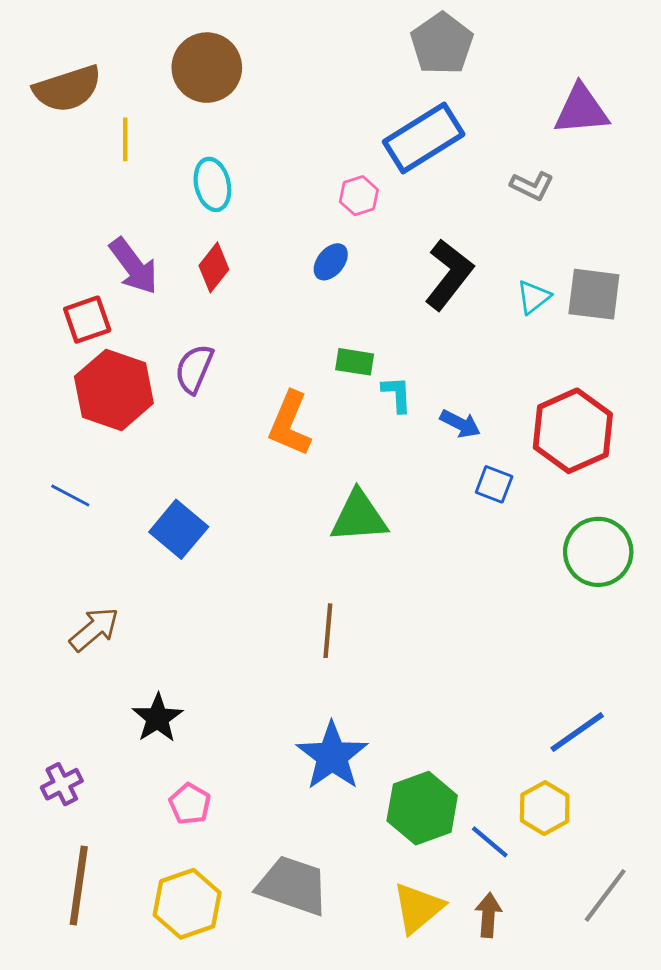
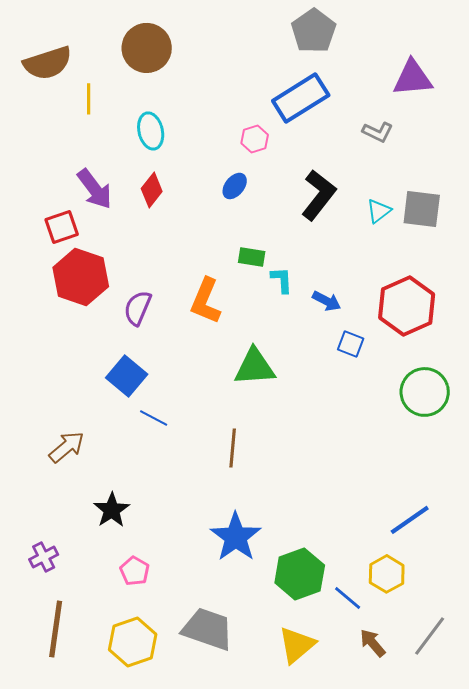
purple semicircle: (194, 369) -> (138, 308), moved
blue line: (70, 496) -> (154, 418), moved
brown arrow: (488, 915) -> (373, 643), moved, turned -44

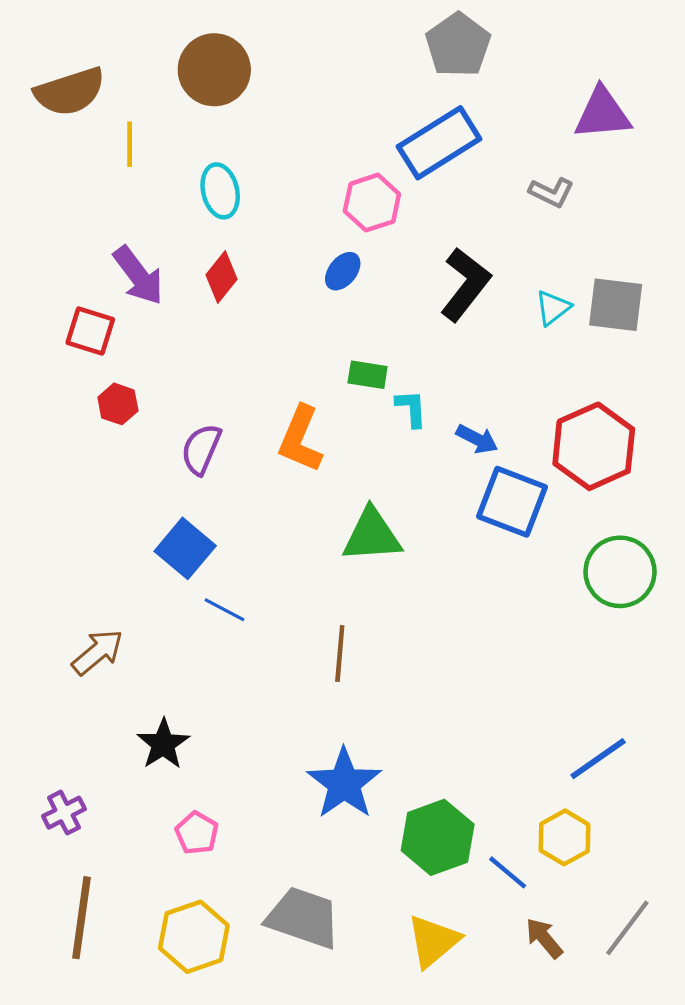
pink hexagon: (255, 139) -> (372, 203), size x1.4
red square: (62, 227) -> (90, 331), turned 36
red hexagon: (81, 277) -> (118, 404), size x0.5
blue square: (351, 344) -> (512, 502), size x1.8

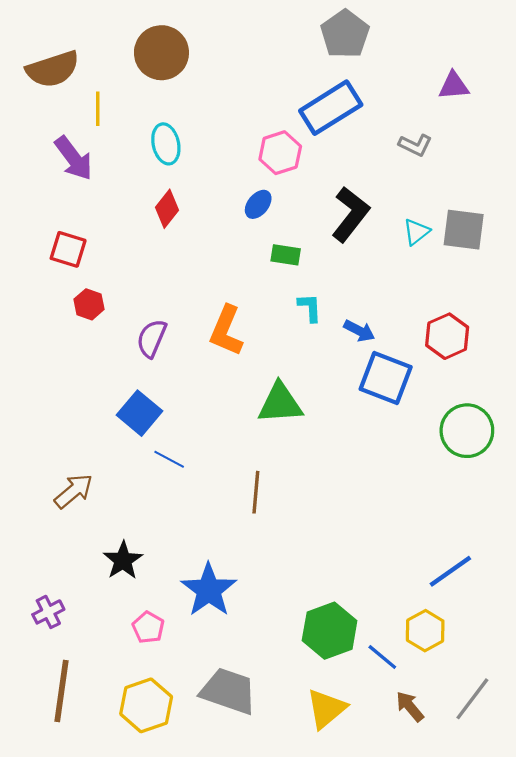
purple triangle: (602, 114) -> (454, 86), size x0.7
purple arrow: (138, 276) -> (74, 158), moved
green rectangle: (368, 375) -> (286, 255), moved
red hexagon: (594, 446) -> (447, 336), size x0.7
blue star: (344, 783) -> (209, 590), moved

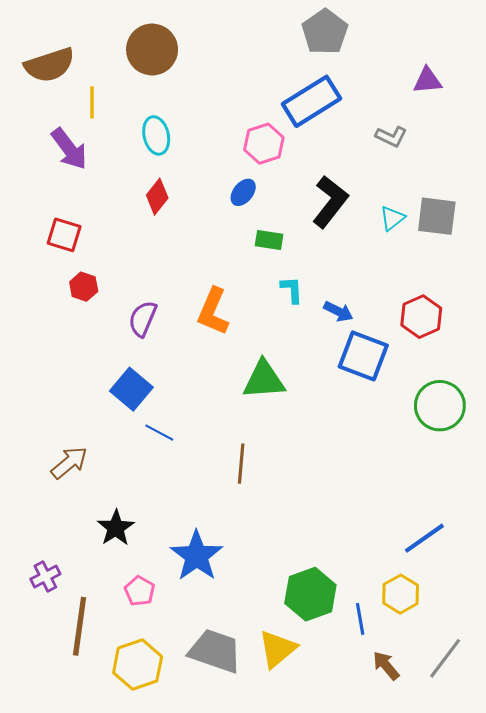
blue line: (382, 657) -> (360, 619), turned 40
brown line: (61, 691) -> (80, 626), moved
yellow triangle: (326, 709) -> (277, 649), moved

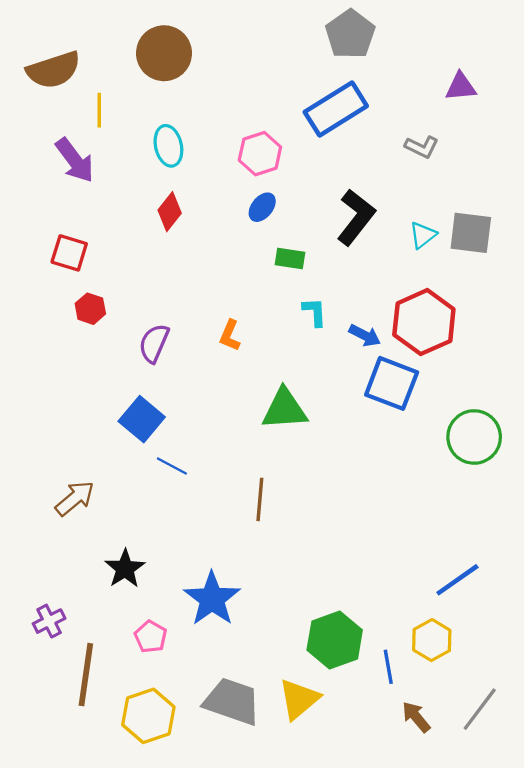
pink hexagon: (264, 144) -> (260, 154), moved
orange L-shape: (213, 311) -> (230, 335), size x0.6
red hexagon: (421, 317) -> (424, 322), moved, size x1.4

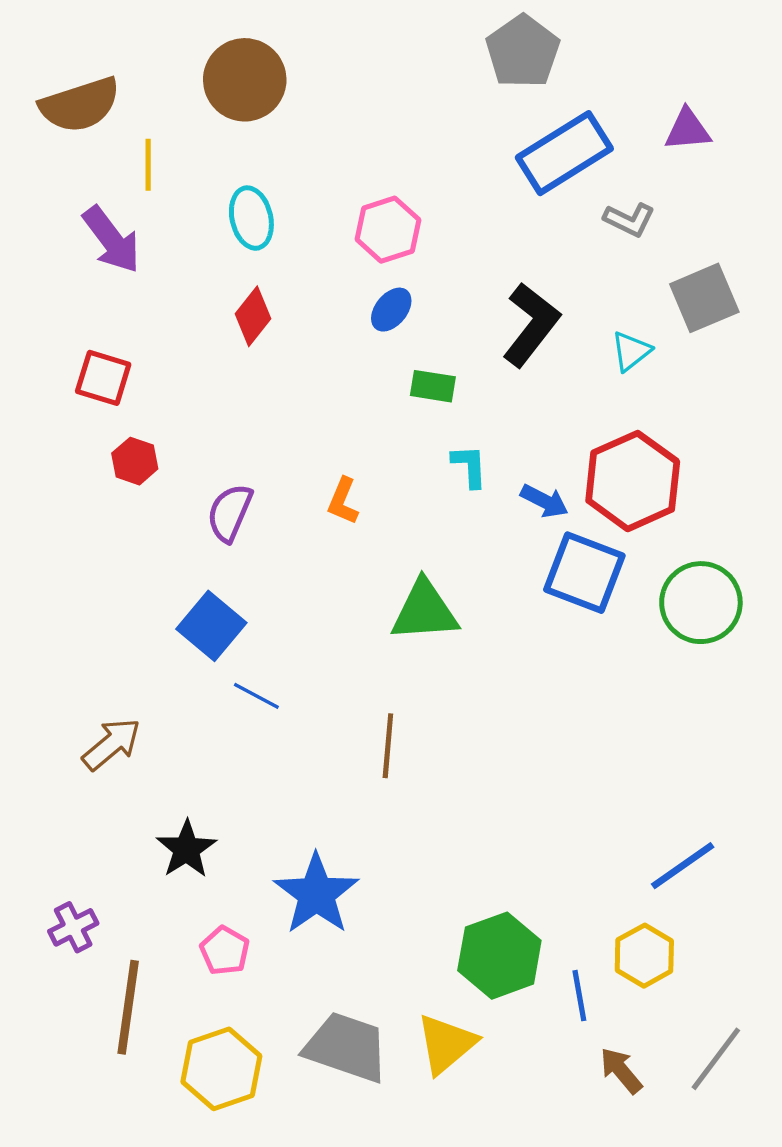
blue rectangle: (336, 109) -> (564, 153), moved
gray square: (471, 233) -> (704, 298), moved, turned -30
green circle: (474, 437) -> (701, 603), moved

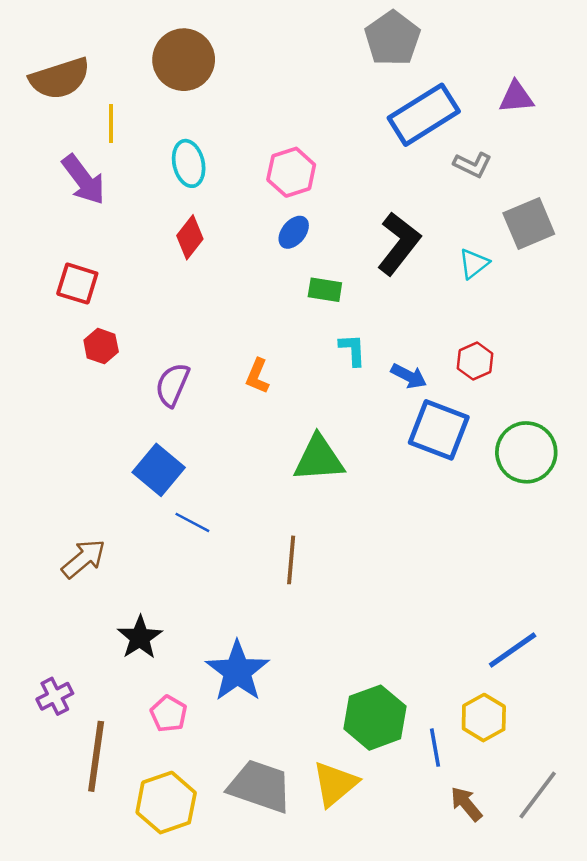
red hexagon: (633, 481) -> (475, 361), size x0.5

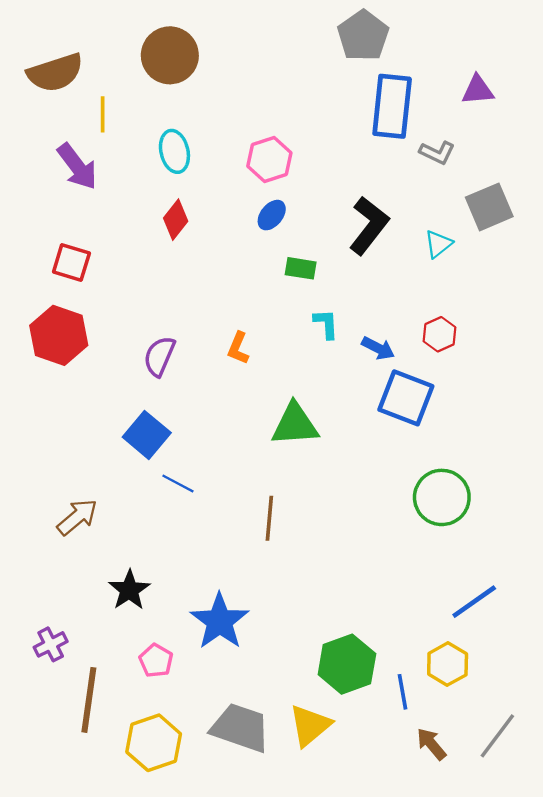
blue rectangle: (424, 115) -> (392, 106), turned -52
red hexagon: (101, 346) -> (59, 335), moved, size x1.8
green circle: (526, 452) -> (442, 497), moved

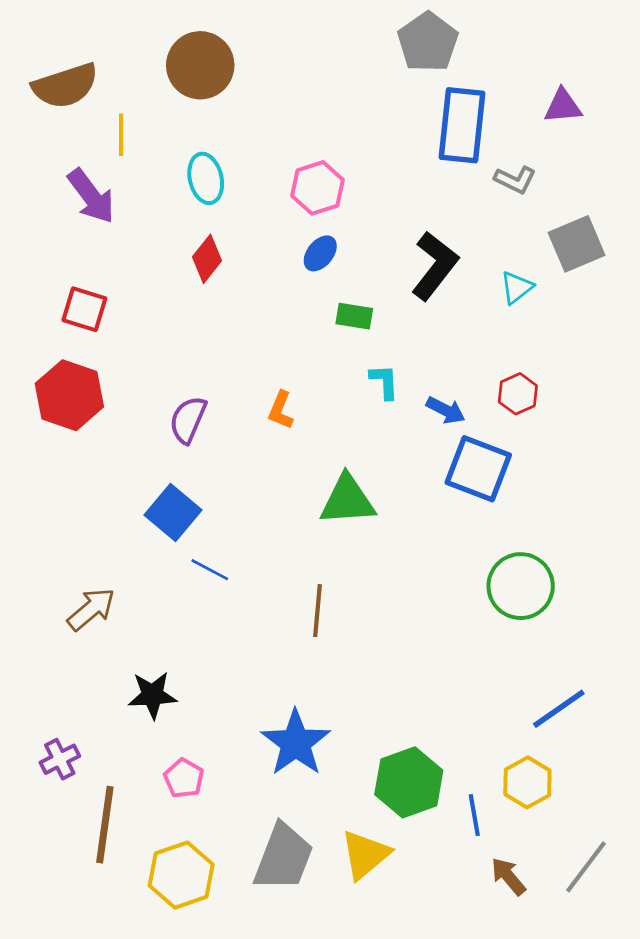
black star: (129, 590) -> (153, 695), turned 30
blue star: (220, 621) -> (296, 743), moved
gray trapezoid: (240, 728) -> (283, 857), turned 92

